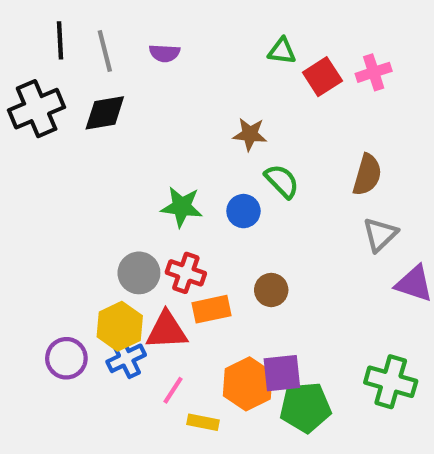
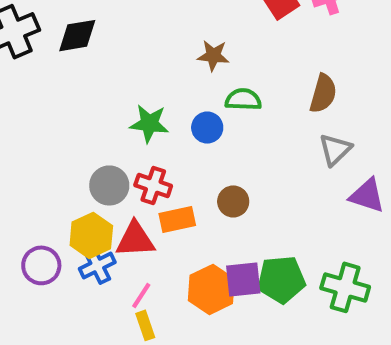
green semicircle: (282, 181) -> (243, 100), turned -44
green pentagon: (305, 407) -> (281, 279), moved
yellow rectangle: (203, 422) -> (145, 325), moved, turned 60

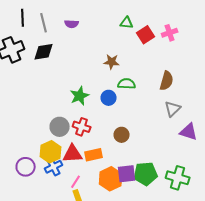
green star: (149, 124) -> (80, 96), turned -30
orange rectangle: (177, 219) -> (94, 155), moved

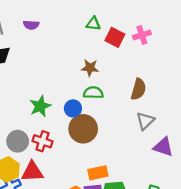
red square: (146, 35) -> (115, 37), turned -30
brown star: (112, 62) -> (90, 68), moved
brown circle: (122, 135) -> (83, 129), moved, size x1.6
orange rectangle: (94, 155) -> (98, 173), moved

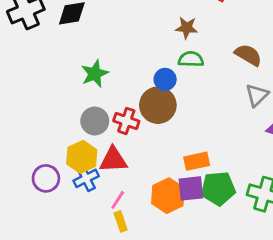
brown semicircle: (138, 89) -> (248, 55), turned -75
green star: (40, 106) -> (95, 74), moved
brown circle: (83, 129) -> (158, 105), moved

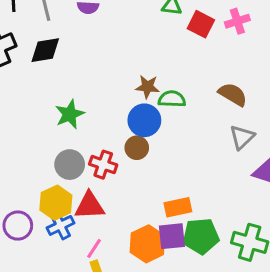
brown star: (187, 28) -> (147, 87), moved
blue circle: (165, 79) -> (144, 120), size x1.4
brown circle: (158, 105) -> (137, 148), size x0.6

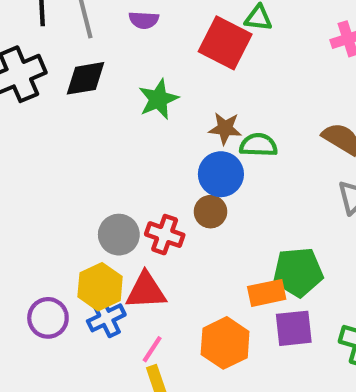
red square: (201, 24) -> (225, 43), moved, size x1.4
green star: (70, 114) -> (158, 99), moved
purple square: (172, 236) -> (294, 328), moved
green pentagon: (201, 236) -> (298, 272), moved

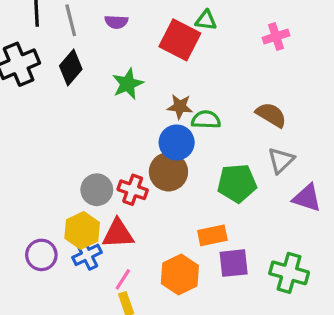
black diamond: (85, 78) -> (71, 68), turned -40
brown circle: (210, 212) -> (168, 172), size x1.5
green pentagon: (298, 272) -> (237, 183), moved

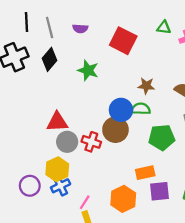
green triangle: (206, 20) -> (164, 27), moved
green star: (128, 84) -> (88, 70), turned -30
brown star: (180, 107) -> (146, 86), moved
green semicircle: (206, 120) -> (141, 109), moved
red triangle: (118, 234) -> (57, 122), moved

